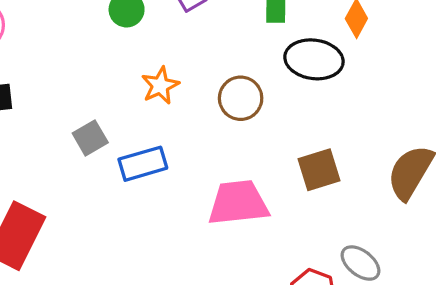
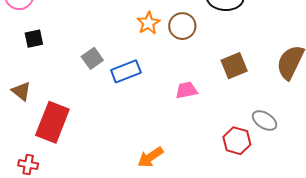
orange star: (160, 86) -> (148, 23), moved
pink trapezoid: (238, 203) -> (186, 90), size x0.6

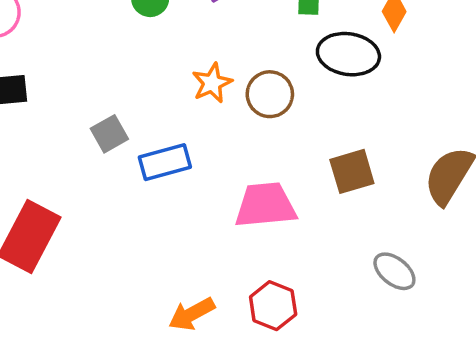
pink trapezoid: (186, 90) -> (265, 205), size x1.6
red hexagon: (237, 141) -> (273, 306), moved

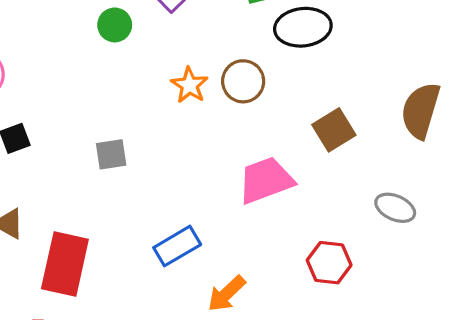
gray square: (109, 134) -> (111, 154), turned 36
blue rectangle: (165, 162) -> (177, 246), moved
red hexagon: (273, 306) -> (329, 263), moved

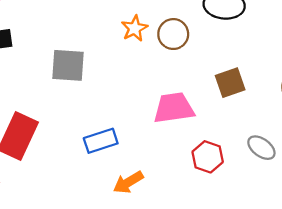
gray square: (111, 154) -> (68, 65), size x1.5
red hexagon: (329, 263) -> (208, 157), moved

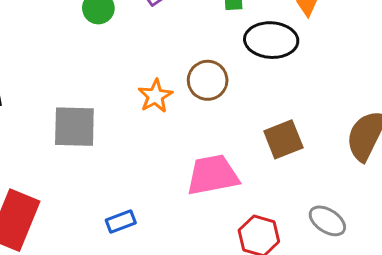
orange star: (135, 28) -> (155, 96), moved
blue rectangle: (101, 141) -> (121, 221), size x0.7

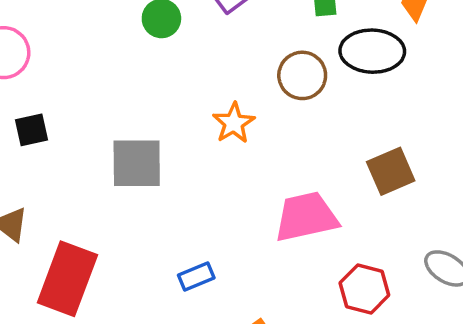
brown circle: (208, 80) -> (302, 75), moved

